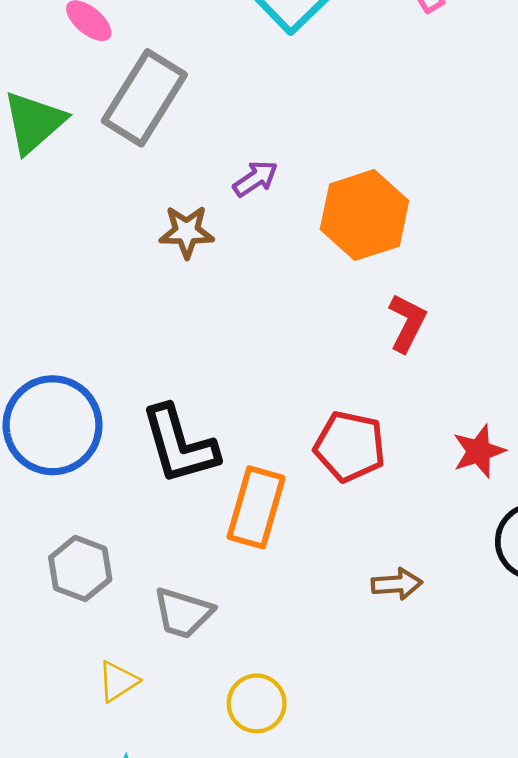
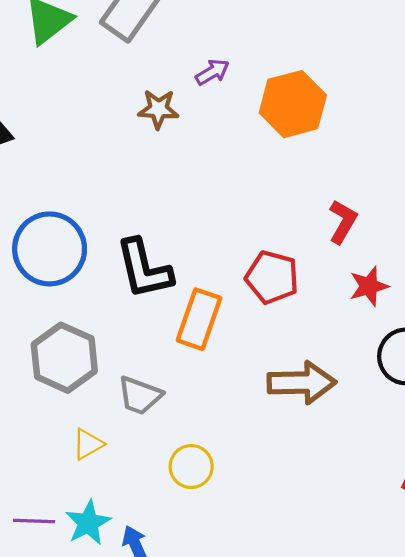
red L-shape: (407, 323) -> (343, 222), moved
gray hexagon: (80, 568) -> (64, 358), size x1.4
brown arrow: (397, 584) -> (302, 383), size x1.8

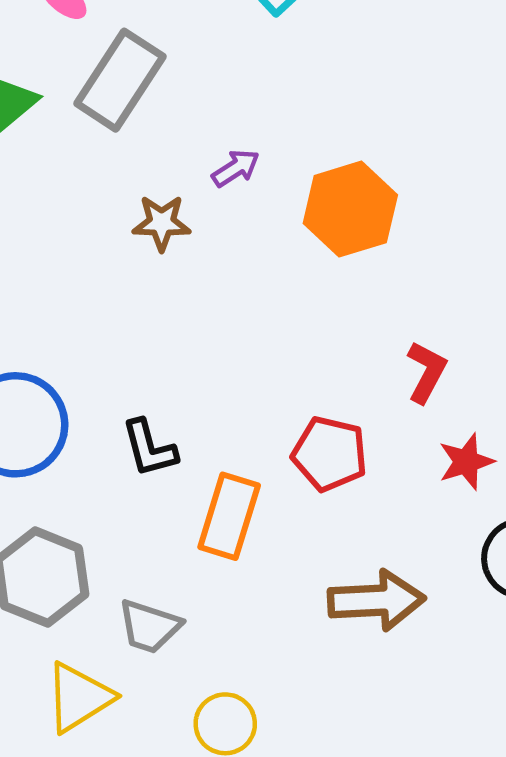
black L-shape: (144, 269) -> (149, 448), size x0.7
yellow triangle: (88, 444) -> (79, 697), size x1.6

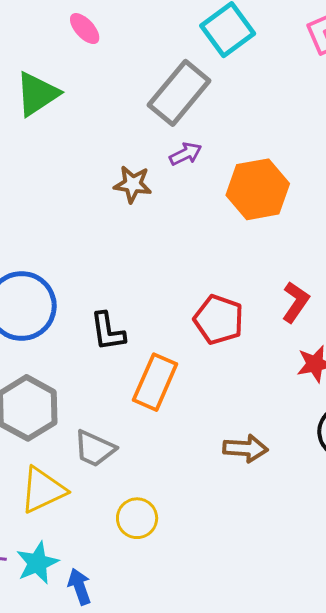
gray rectangle: (120, 80) -> (179, 93), moved
red pentagon: (330, 454) -> (219, 320), moved
brown arrow: (376, 600) -> (246, 448), size x0.7

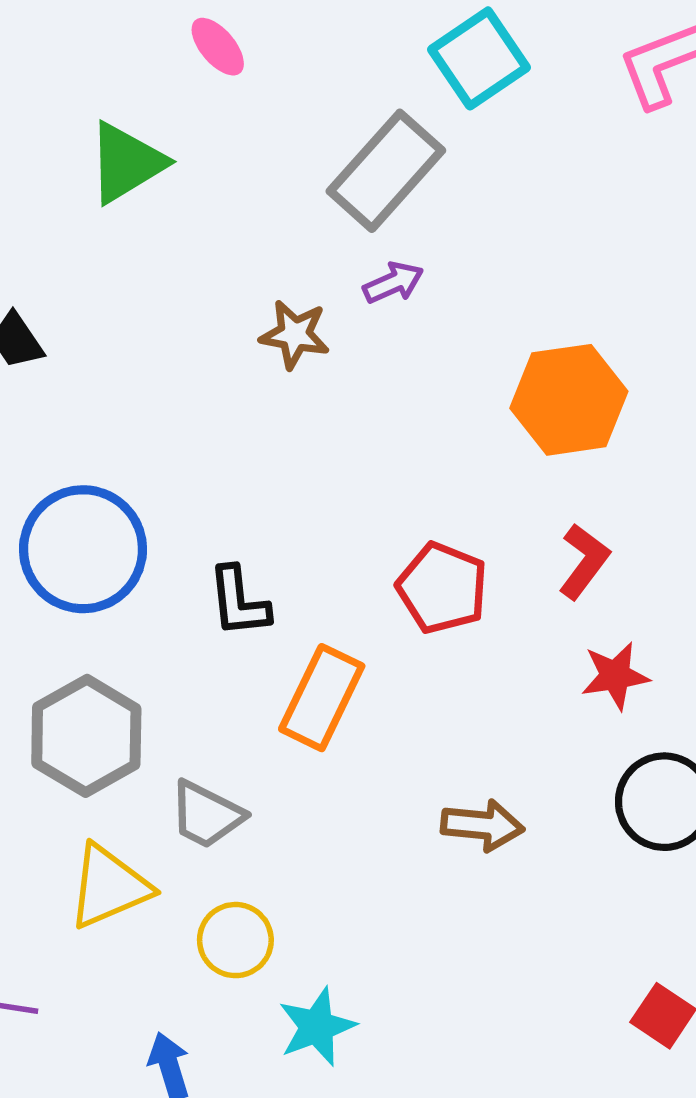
orange hexagon: (258, 189) -> (569, 400), moved
yellow circle: (137, 518) -> (235, 940), moved
cyan star: (37, 563) -> (317, 1027), moved

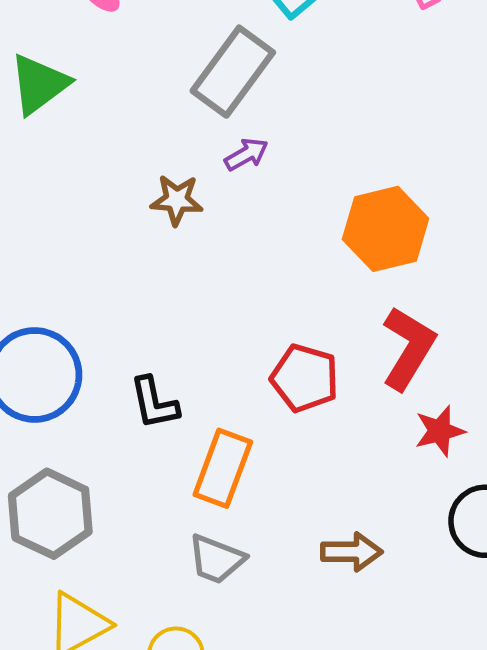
red L-shape: (584, 561) -> (408, 348), size x1.5
gray trapezoid: (206, 815) -> (216, 559), moved

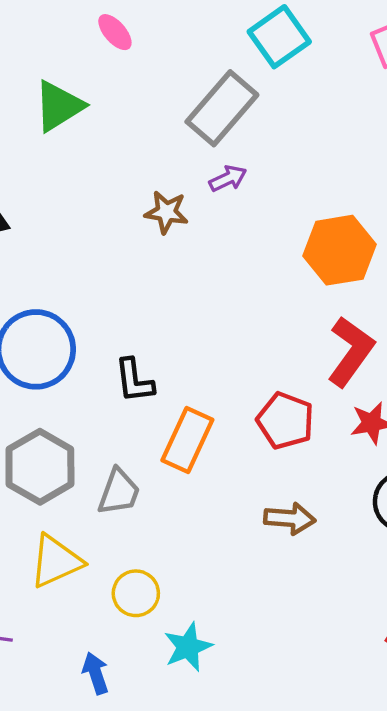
red pentagon: (305, 378) -> (285, 421), moved
gray trapezoid: (216, 559) -> (119, 492), moved, turned -96

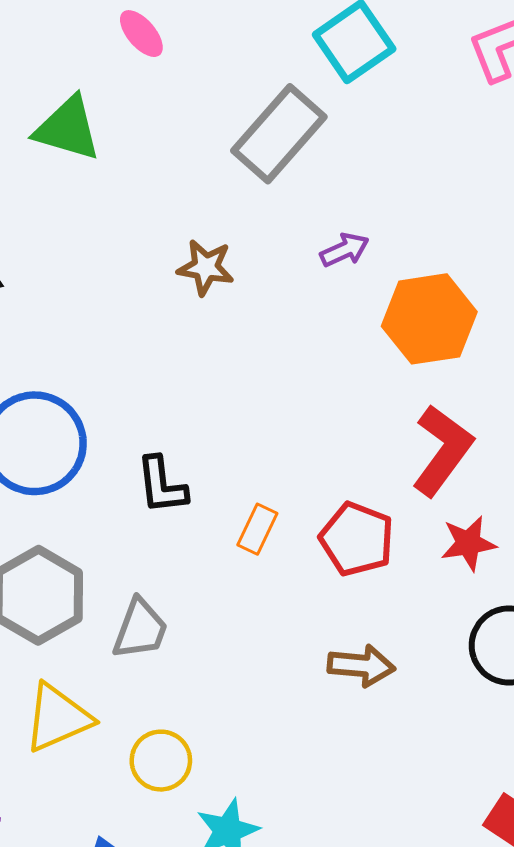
green triangle: (59, 106) -> (68, 129), turned 48
purple arrow: (228, 178) -> (345, 250), moved
orange rectangle: (187, 440) -> (257, 529), moved, size x0.6

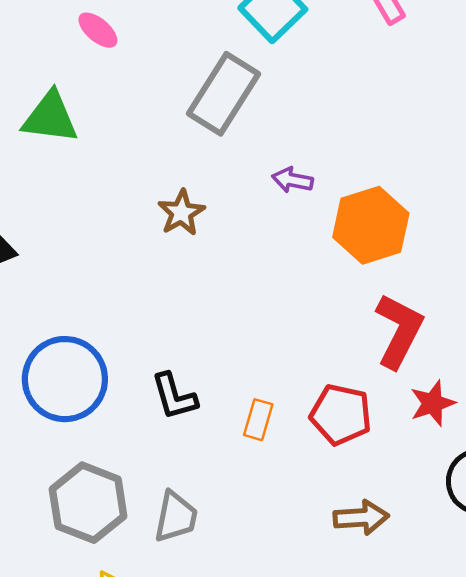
purple arrow: (345, 250) -> (293, 180), turned -135
brown star: (206, 267) -> (181, 213), turned -30

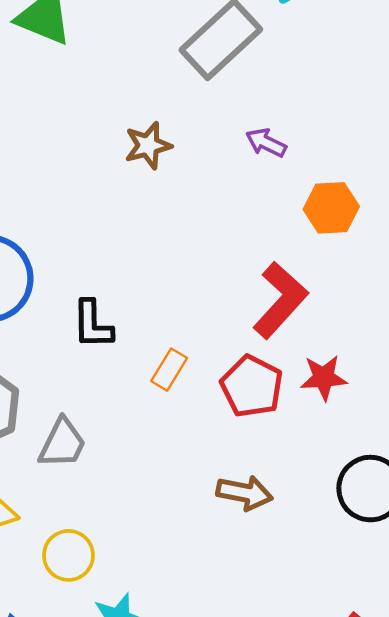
orange hexagon: (371, 225) -> (331, 208), size x0.7
red L-shape: (399, 331) -> (280, 300), moved
red star: (433, 403) -> (324, 378), moved

